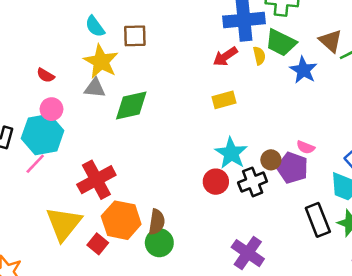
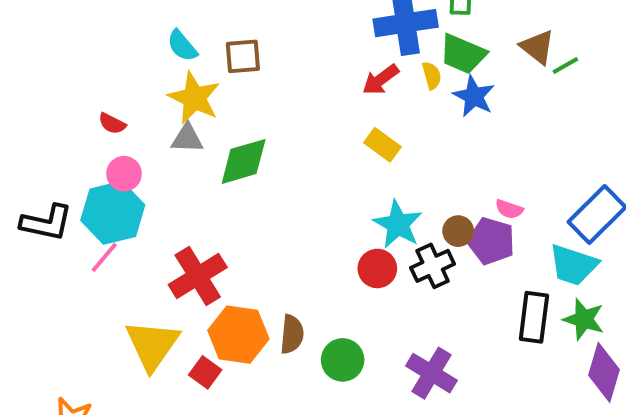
blue star: (303, 70) -> (474, 96), moved
yellow rectangle: (224, 100) -> (382, 145), turned 55
black rectangle: (318, 220) -> (534, 317), turned 32
green circle: (159, 243) -> (343, 360), moved

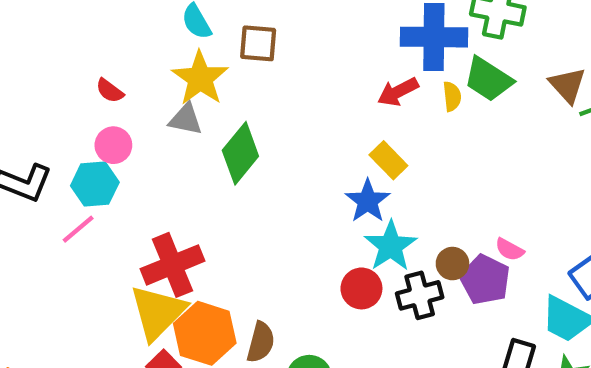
blue star: (474, 96) -> (368, 201), moved
green diamond: (244, 161) -> (240, 153), turned -44
cyan hexagon: (113, 213) -> (95, 184), size x0.7
yellow triangle: (152, 345) -> (158, 312), moved

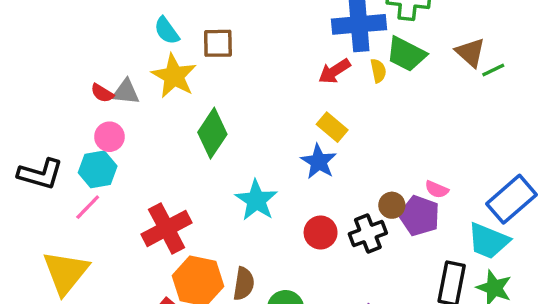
gray triangle: (186, 119) -> (126, 92), moved
cyan star: (391, 246) -> (256, 200), moved
yellow triangle: (158, 312) -> (66, 272), moved

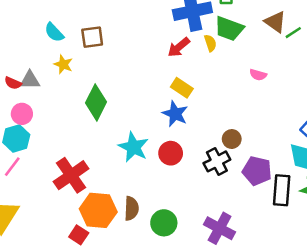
yellow star: (174, 76) -> (63, 64), size x0.6
pink semicircle: (437, 189) -> (258, 75), moved
purple pentagon: (419, 216) -> (257, 171), moved
red circle: (321, 233) -> (171, 153), moved

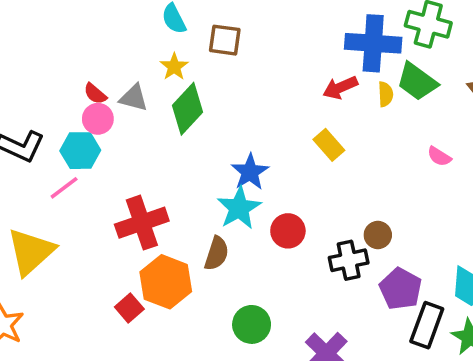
gray triangle: (30, 80) -> (134, 98), moved
red semicircle: (13, 83) -> (95, 94), moved
green diamond: (96, 102) -> (187, 109), moved
blue star: (175, 114) -> (250, 172), moved
brown semicircle: (131, 208) -> (217, 253), moved

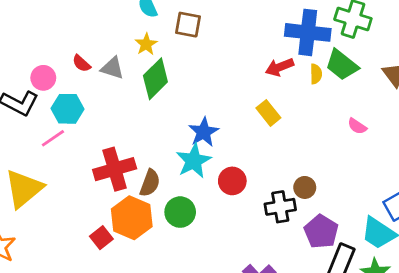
pink circle: (98, 119) -> (43, 78), moved
brown semicircle: (217, 253) -> (150, 183), moved
green circle: (252, 324) -> (180, 212), moved

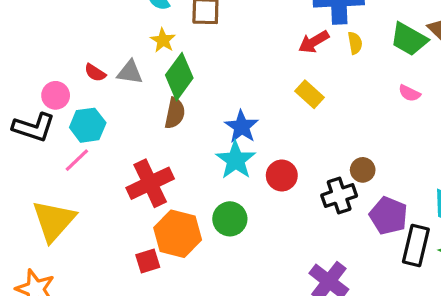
green trapezoid: (342, 65) -> (409, 39), moved
brown semicircle: (150, 183) -> (175, 113), moved
red square: (101, 238) -> (148, 261), turned 30

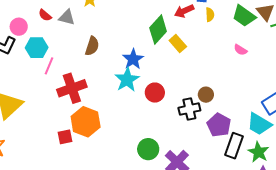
green diamond: (179, 77) -> (158, 30), moved
pink line: (77, 160) -> (49, 66), moved, turned -30
green circle: (230, 219) -> (148, 149), moved

